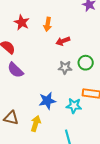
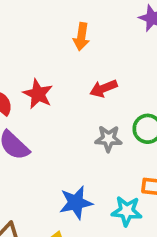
red star: (22, 22) -> (38, 94), moved
orange arrow: (48, 24) -> (81, 37), moved

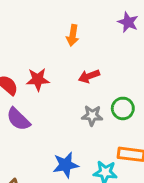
red star: (38, 94) -> (38, 79), turned -30

